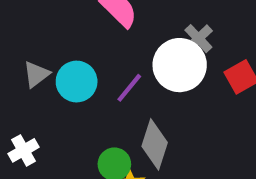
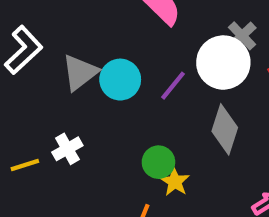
gray triangle: (36, 74) -> (80, 72), size x1.4
gray diamond: (155, 144) -> (225, 129), moved

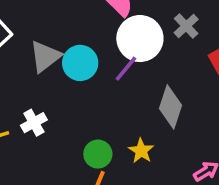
white circle: (223, 63) -> (140, 39), moved
green circle: (158, 162) -> (98, 154), moved
yellow star: (175, 182) -> (141, 151), moved

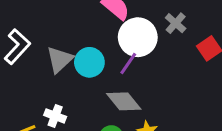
gray diamond: (170, 107) -> (124, 101), moved, turned -52
white cross: (34, 123) -> (55, 116), turned -35

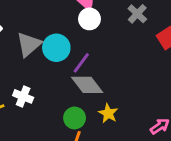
white circle: (138, 37) -> (89, 19), moved, size x0.6
purple line: (128, 64) -> (81, 63), moved

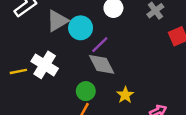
white cross: (23, 96) -> (45, 65), size x1.5
yellow star: (108, 113) -> (125, 95), moved

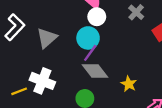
cyan circle: (81, 28) -> (88, 38), moved
yellow star: (125, 95) -> (129, 84), moved

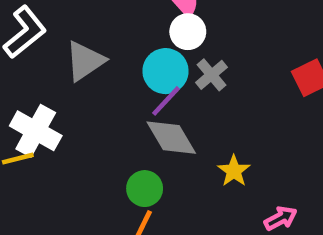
gray cross: (136, 12) -> (211, 75), moved
white cross: (42, 81) -> (36, 131), moved

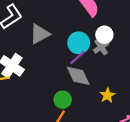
white circle: (188, 32) -> (104, 35), moved

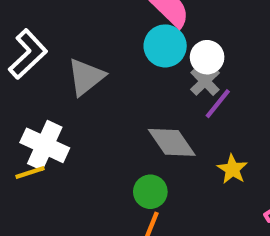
cyan circle: (79, 43) -> (165, 46), moved
purple line: (77, 58) -> (218, 104), moved

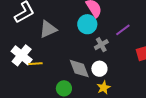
white circle: (207, 57) -> (99, 69), moved
purple line: (218, 104) -> (123, 30), moved
yellow line: (30, 173) -> (35, 64), moved

